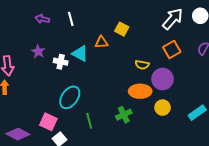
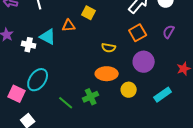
purple circle: (163, 79) -> (144, 62), moved
green line: (89, 121) -> (66, 103), moved, turned -35
pink square: (48, 122) -> (17, 94), moved

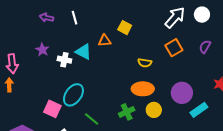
purple circle: (144, 62) -> (182, 93), moved
yellow circle: (129, 90) -> (154, 110), moved
green line: (66, 103) -> (92, 119), moved

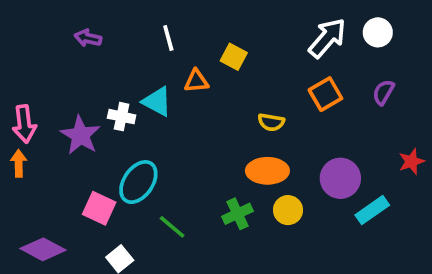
white line: (74, 18) -> (168, 38), moved
purple star: (42, 50) -> (80, 135), moved, size x1.5

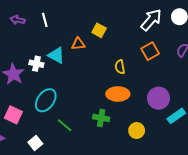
white line: (168, 38) -> (45, 20), moved
yellow semicircle: (271, 122) -> (120, 67), turned 72
pink square: (99, 208) -> (13, 115), moved
yellow circle: (288, 210) -> (137, 131), moved
green cross: (238, 214) -> (101, 118), turned 35

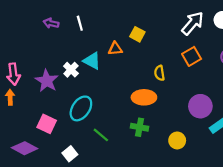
white cross: (36, 64) -> (71, 70), turned 32
orange ellipse: (118, 94) -> (144, 97), moved

